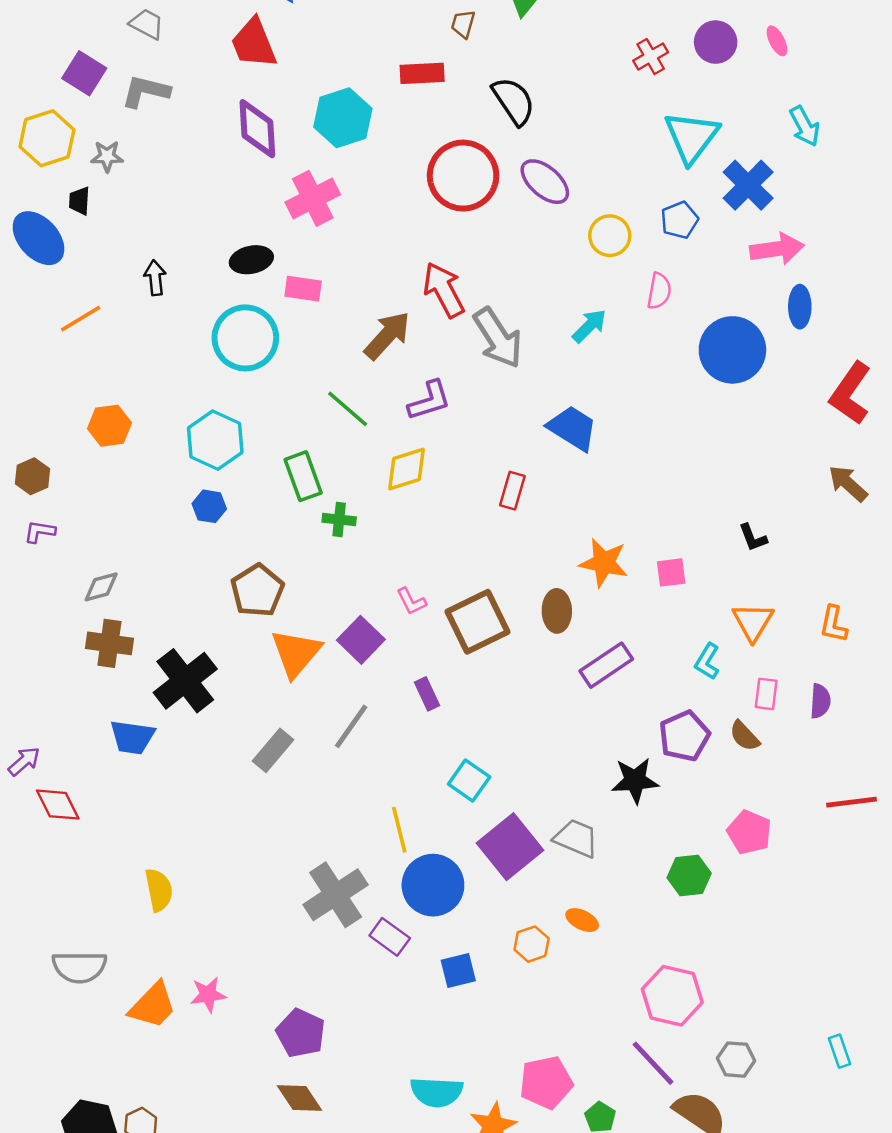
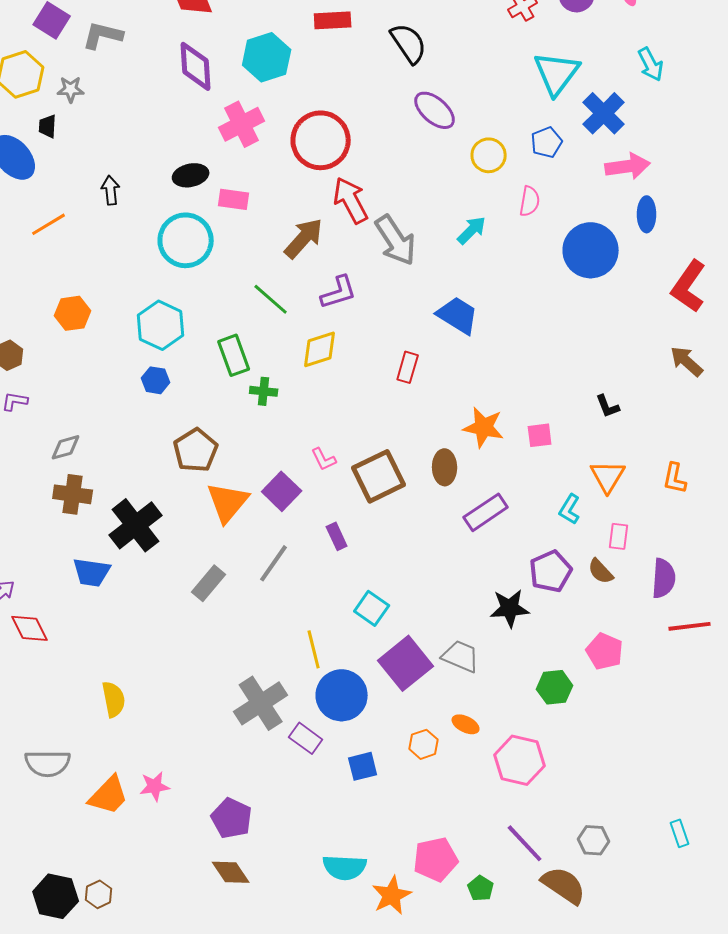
red circle: (463, 176) -> (321, 140), moved
purple semicircle: (820, 701) -> (664, 578), moved, size x1.4
pink hexagon: (672, 996) -> (520, 760), moved

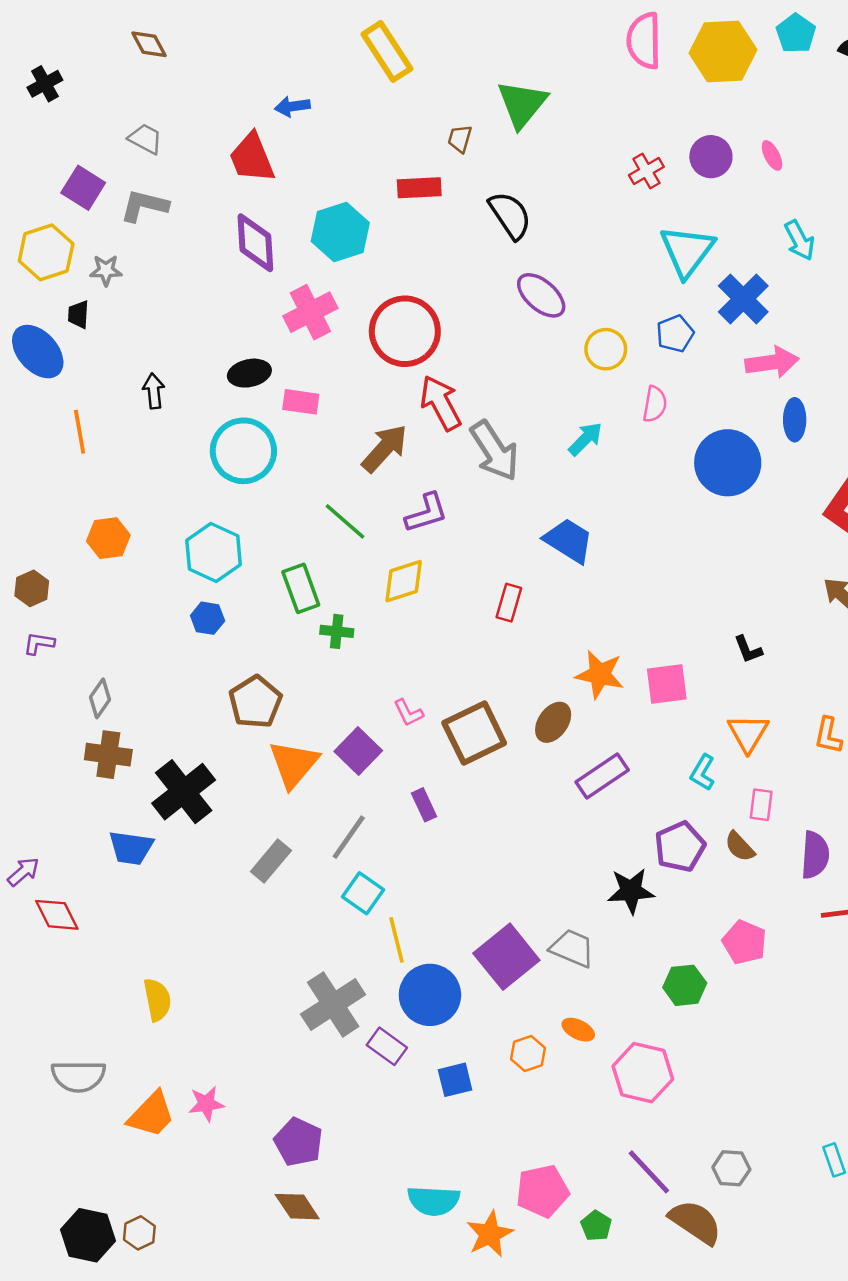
orange line: (49, 224) -> (80, 432), turned -69
pink square: (540, 435) -> (667, 684), size x1.4
gray diamond: (66, 447) -> (100, 698), turned -40
brown ellipse: (445, 467) -> (553, 722), turned 36
cyan square: (372, 608) -> (363, 893), moved

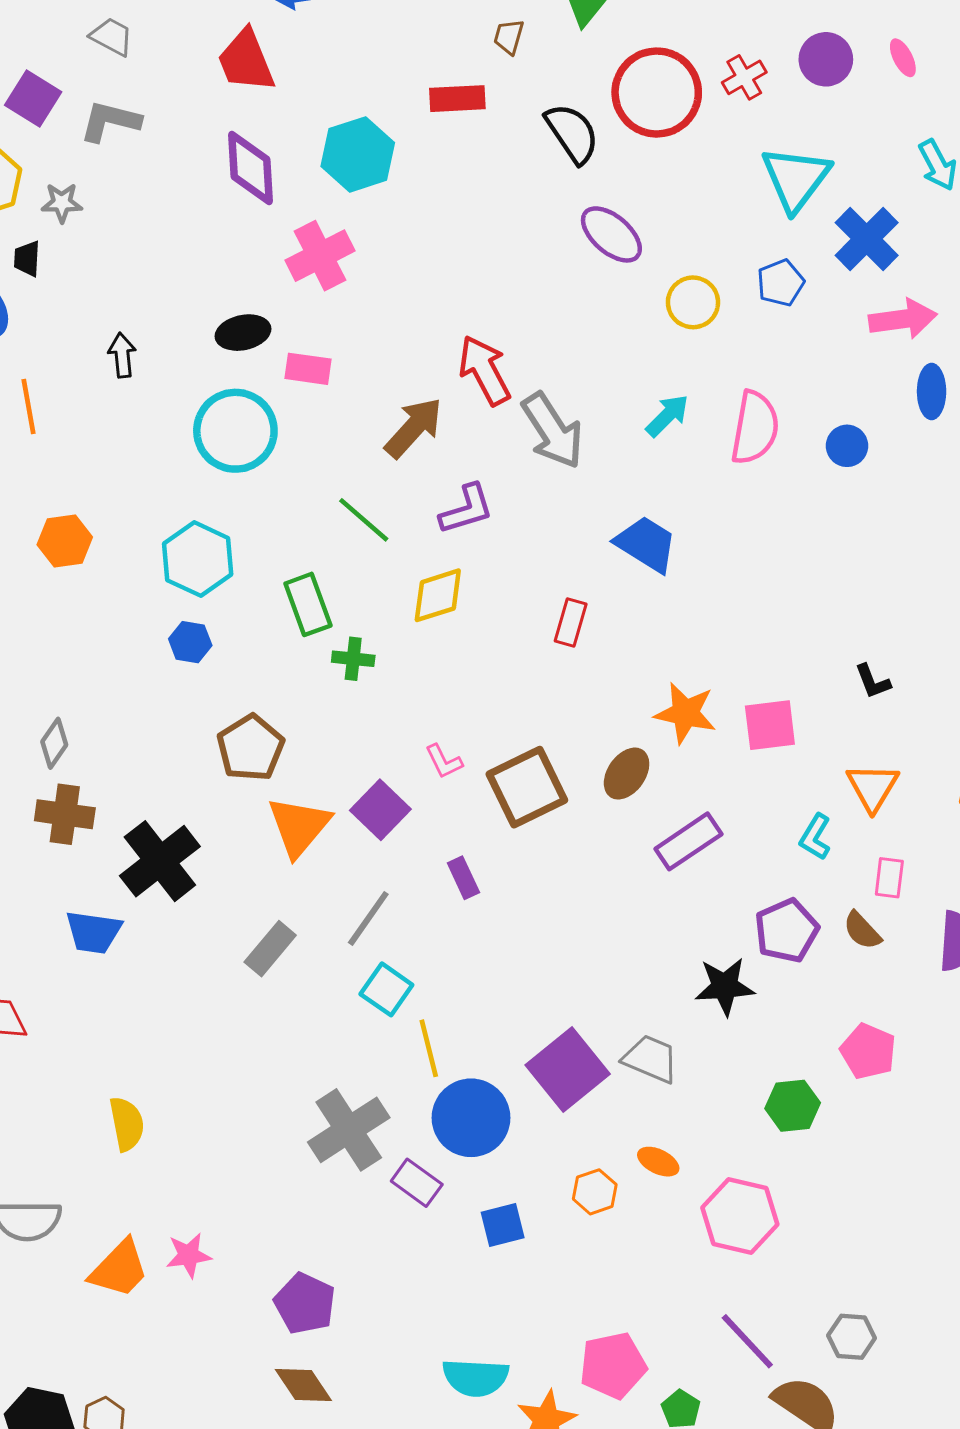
red circle: (405, 331) -> (657, 93), moved
pink semicircle: (655, 404) -> (755, 428), moved, size x1.6
blue circle: (728, 463) -> (847, 446), size x0.5

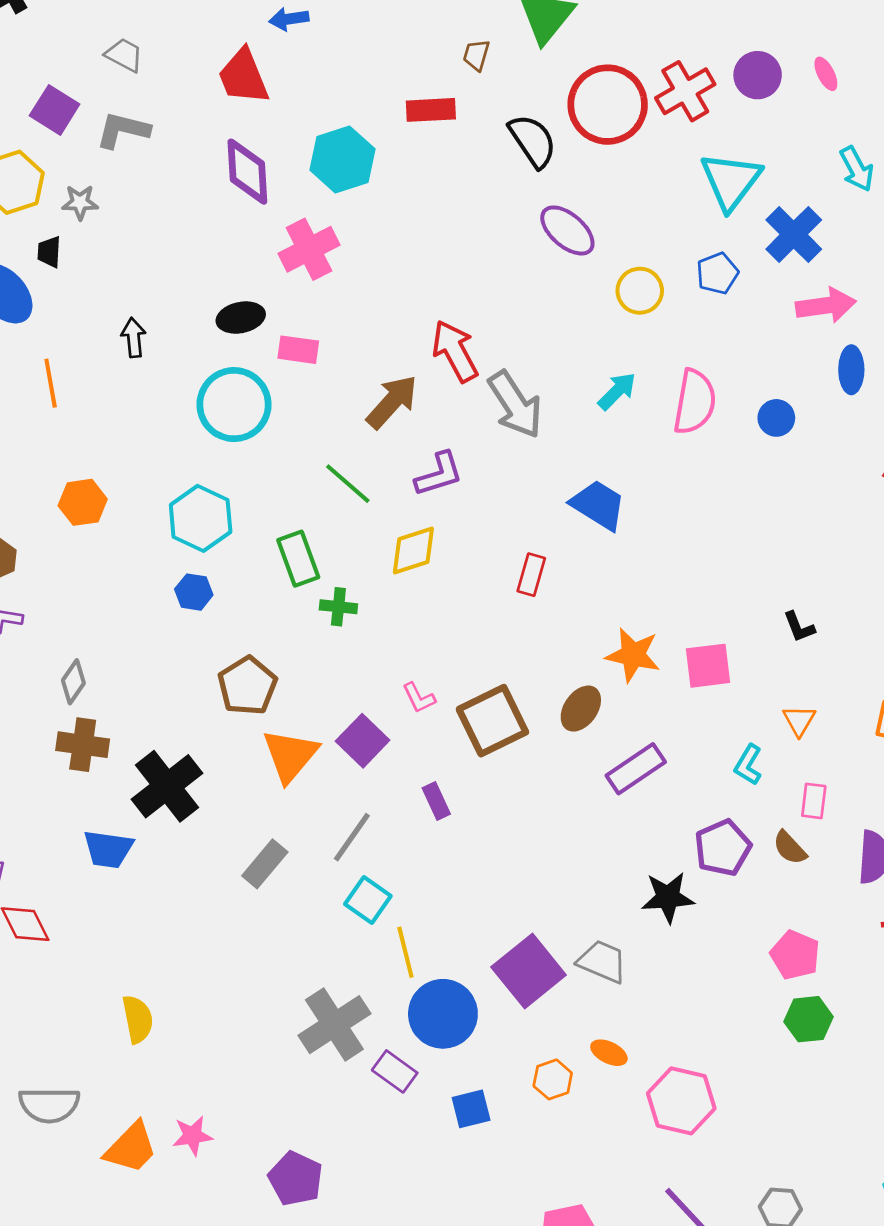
red cross: (744, 77) -> (685, 91), size x1.5
orange triangle: (873, 787) -> (799, 721), size x0.7
green hexagon: (793, 1106) -> (808, 1019), moved

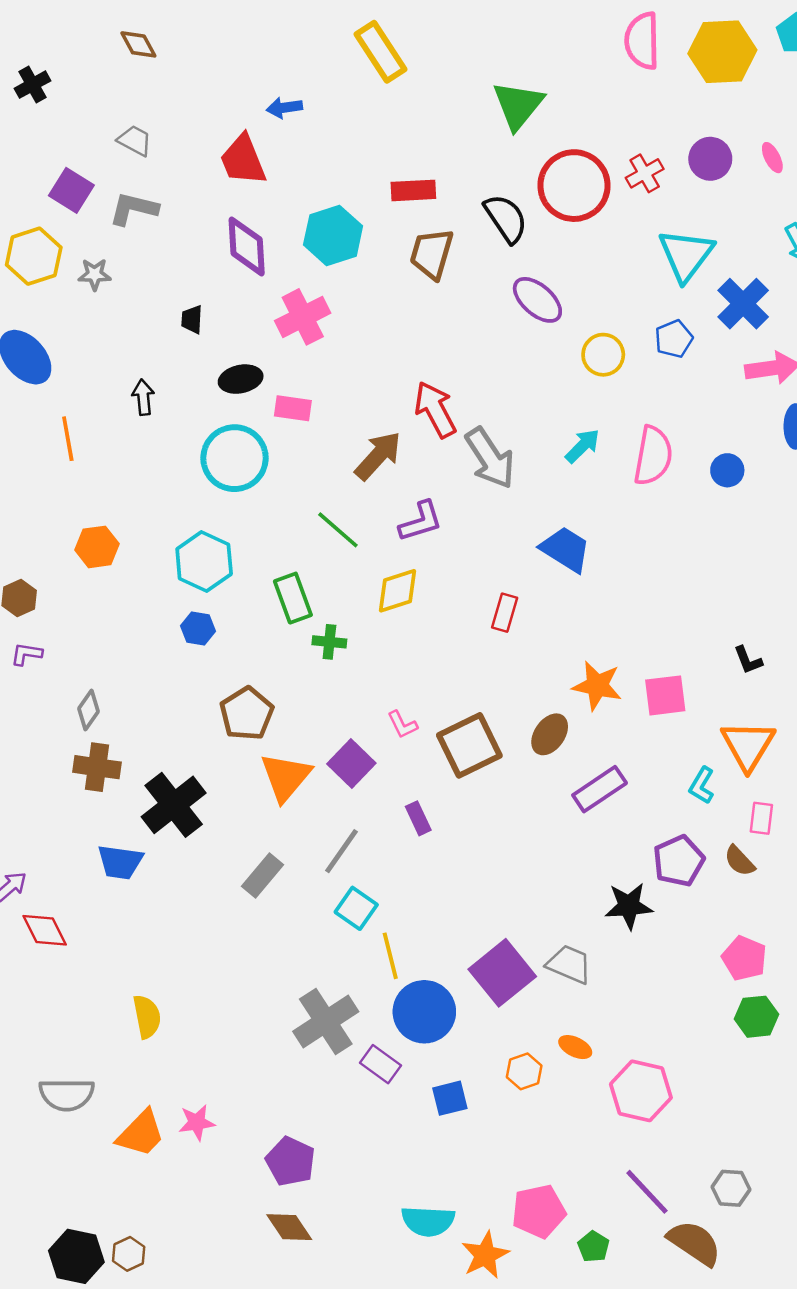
brown trapezoid: (476, 55) -> (432, 254), moved, size x1.8
red cross: (685, 91) -> (645, 173), size x0.7
black trapezoid: (49, 252) -> (192, 319), moved
orange triangle: (799, 721) -> (748, 745), size x1.8

